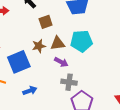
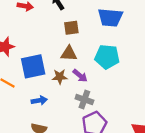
brown triangle: (58, 43) -> (69, 54), moved
brown star: (39, 46) -> (60, 77), moved

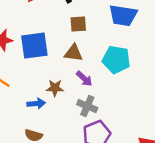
blue square: (33, 66) -> (34, 46), moved
brown star: (60, 77) -> (55, 88), moved

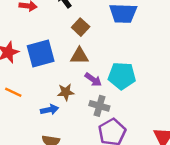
brown square: (78, 24) -> (81, 27), turned -36
cyan pentagon: (116, 60) -> (122, 76), moved

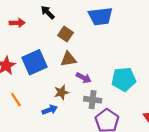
cyan pentagon: (122, 76) -> (124, 79), moved
orange line: (13, 92) -> (16, 100), turned 40

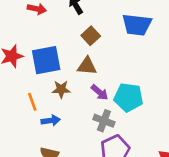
cyan pentagon: (124, 79) -> (128, 97), moved
brown star: (61, 92) -> (61, 89), moved
orange line: (16, 100) -> (32, 102), moved

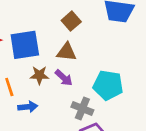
purple arrow: (100, 92) -> (64, 78), moved

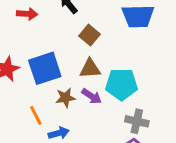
cyan pentagon: (108, 85) -> (122, 84), moved
gray cross: (82, 108) -> (137, 121), moved

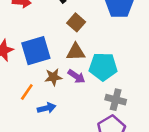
orange line: (36, 115) -> (27, 92), turned 60

